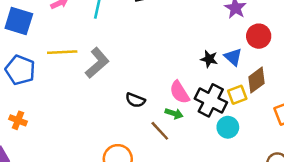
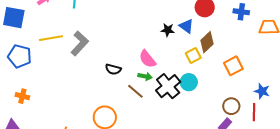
black cross: (211, 100) -> (168, 86), moved, turned 30

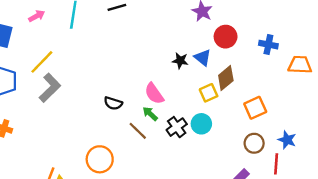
yellow line: (51, 38) -> (42, 62), turned -40
gray L-shape: (80, 43) -> (50, 88), moved
green arrow: (145, 76) -> (150, 114), turned -152
black cross: (168, 86) -> (177, 127), size x0.7
brown circle: (231, 106) -> (254, 143), moved

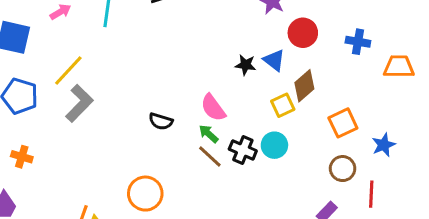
black cross: (177, 127) -> (243, 150), turned -30
brown line: (138, 131) -> (210, 156), moved
blue star: (287, 140) -> (384, 145), moved, turned 30

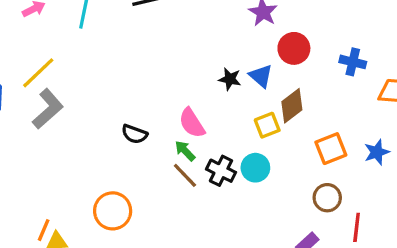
blue star: (384, 145) -> (377, 152), moved

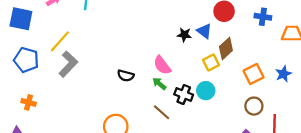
brown line: (185, 175) -> (162, 112), moved

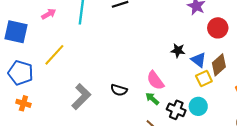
blue triangle: (204, 31) -> (199, 60), moved
gray L-shape: (68, 64) -> (81, 97), moved
orange cross: (29, 102) -> (23, 103), moved

